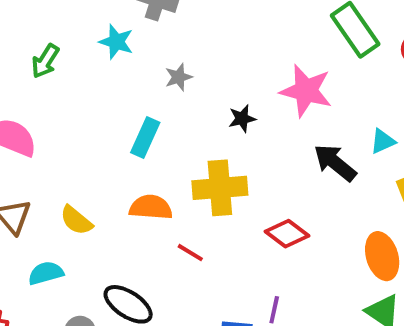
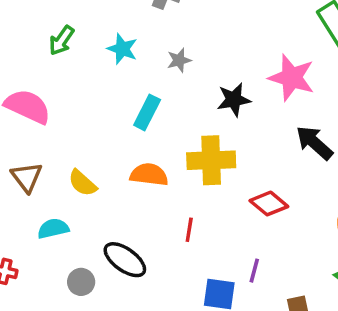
cyan star: (116, 42) -> (122, 49), moved
black star: (242, 119) -> (234, 100), size x1.4
red line: (190, 253) -> (189, 230), moved, turned 65

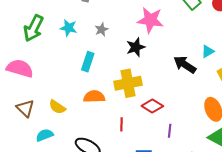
green arrow: (62, 40) -> (33, 28), size x1.5
pink star: (292, 78) -> (150, 20), moved
red diamond: (269, 204) -> (152, 106), moved
purple line: (254, 271) -> (170, 131), moved

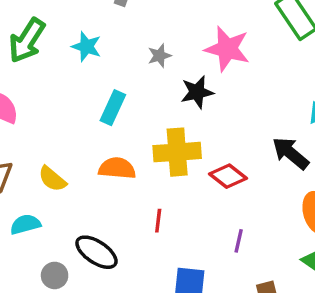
gray star: (101, 30) -> (159, 56), moved
black arrow: (185, 65) -> (291, 153), moved
red diamond: (152, 106) -> (228, 176), moved

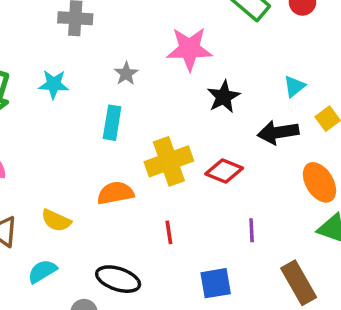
black star: (197, 92) -> (224, 97), moved
cyan rectangle: (113, 108) -> (112, 123), moved
black arrow: (291, 153) -> (278, 132), turned -33

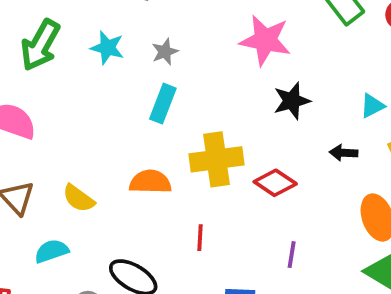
gray star: (126, 74) -> (165, 52), moved
black arrow: (278, 132) -> (344, 153), size x0.6

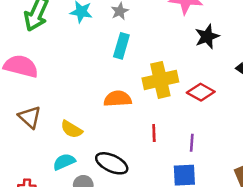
yellow semicircle: (79, 198) -> (72, 129), moved
cyan semicircle: (52, 251) -> (64, 162), moved
purple line: (292, 255) -> (192, 143), moved

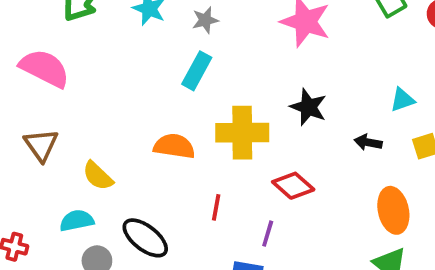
black star: (207, 37) -> (308, 107), moved, turned 30
red diamond: (201, 92) -> (293, 186), moved

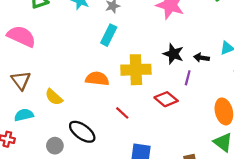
black arrow: (368, 142) -> (201, 58), moved
red line: (216, 207) -> (122, 113), turned -56
cyan semicircle: (77, 221) -> (24, 115), moved
purple line: (268, 234) -> (188, 78), moved

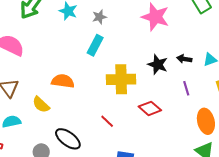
black arrow: (201, 58) -> (184, 59), moved
purple line: (188, 78) -> (186, 88), moved, turned -32
orange semicircle: (97, 79) -> (63, 81), moved

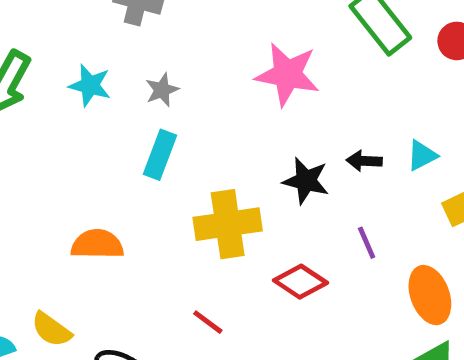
purple line: (186, 88) -> (367, 243), moved
yellow semicircle: (41, 105) -> (51, 329), moved

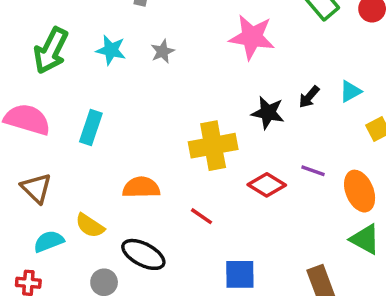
cyan rectangle: (160, 155) -> (91, 128), moved
black arrow: (364, 161) -> (309, 97), turned -50
purple line: (367, 243) -> (313, 171), moved, turned -45
orange semicircle: (97, 244) -> (141, 187), moved

